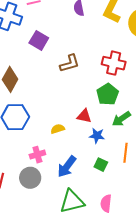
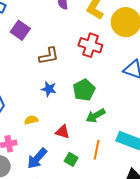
red cross: (114, 63) -> (90, 45), moved
red triangle: (84, 116) -> (63, 132), moved
blue star: (97, 136) -> (49, 89), moved

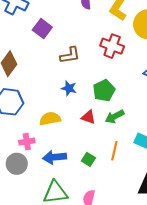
yellow semicircle: (31, 120) -> (50, 119), size x1.5
red triangle: (63, 132) -> (88, 117), moved
blue arrow: (37, 158) -> (55, 157), turned 40

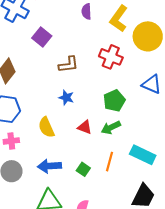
green pentagon: (104, 90) -> (114, 101), moved
yellow semicircle: (50, 119) -> (46, 127), turned -105
pink cross: (27, 142) -> (11, 141), moved

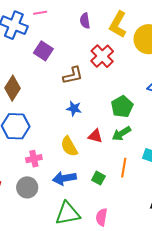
red cross: (111, 57) -> (102, 56), moved, turned 30
yellow semicircle: (46, 127) -> (69, 146), moved
pink cross: (11, 141) -> (34, 159), moved

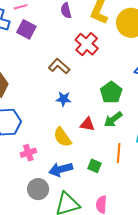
purple square: (43, 51) -> (26, 29), moved
brown L-shape: (73, 75) -> (59, 66), turned -120
gray circle: (27, 187) -> (38, 189), moved

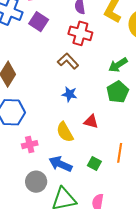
red cross: (87, 44) -> (80, 33), moved, turned -30
green arrow: (113, 119) -> (118, 65), moved
blue arrow: (61, 169) -> (60, 164), turned 35

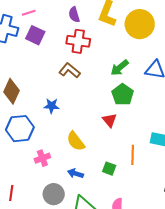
blue star: (69, 94) -> (51, 106), moved
red triangle: (91, 121) -> (110, 120), moved, turned 42
blue arrow: (60, 164) -> (75, 173), size x0.7

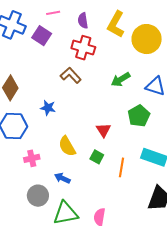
pink line: (29, 13) -> (53, 13), moved
green pentagon: (123, 95) -> (139, 116), moved
green square: (109, 169) -> (97, 157), moved

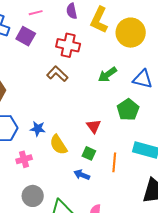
purple semicircle: (83, 21) -> (72, 11), moved
blue star: (48, 108) -> (38, 129), moved
blue arrow: (62, 178) -> (82, 175), moved

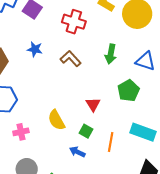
brown L-shape: (57, 74) -> (71, 59), moved
green arrow: (107, 75) -> (111, 54), turned -48
blue star: (38, 129) -> (35, 49), moved

